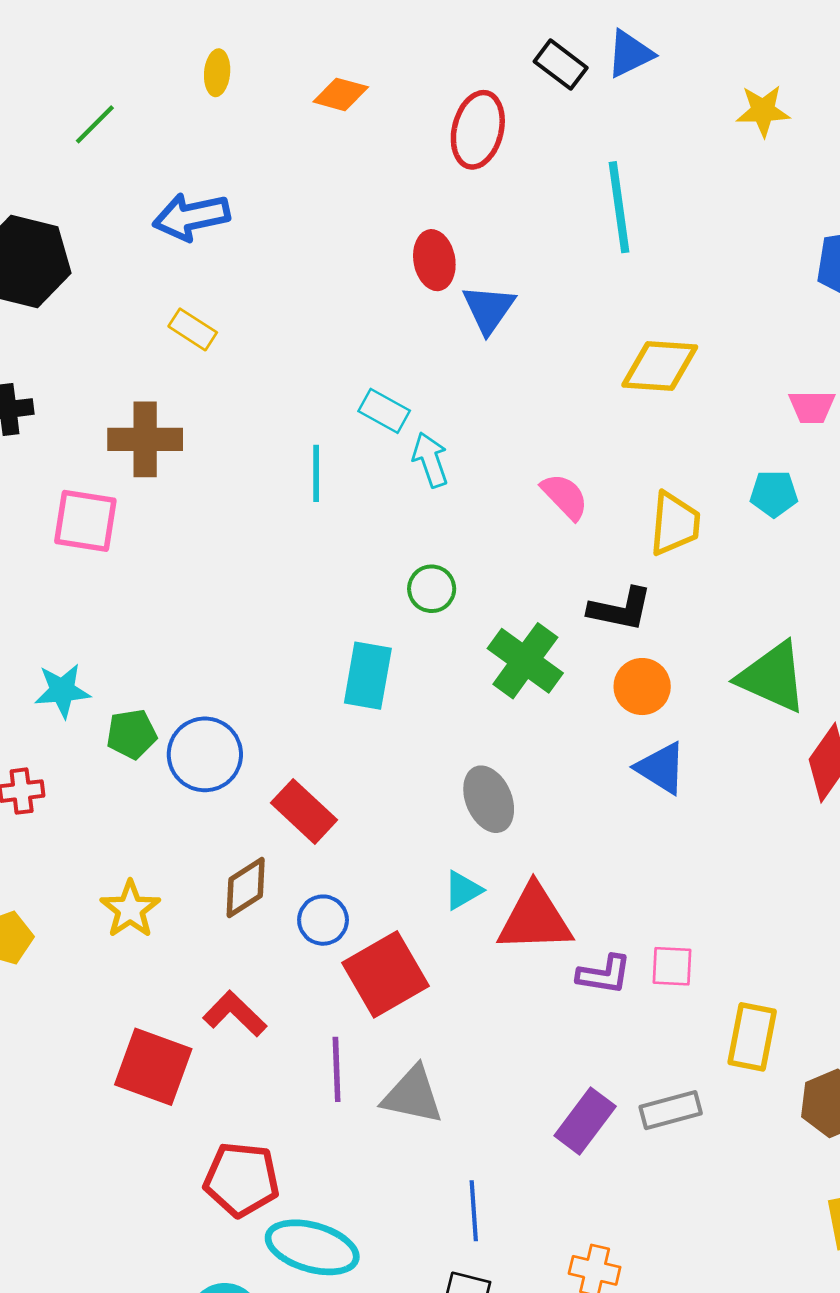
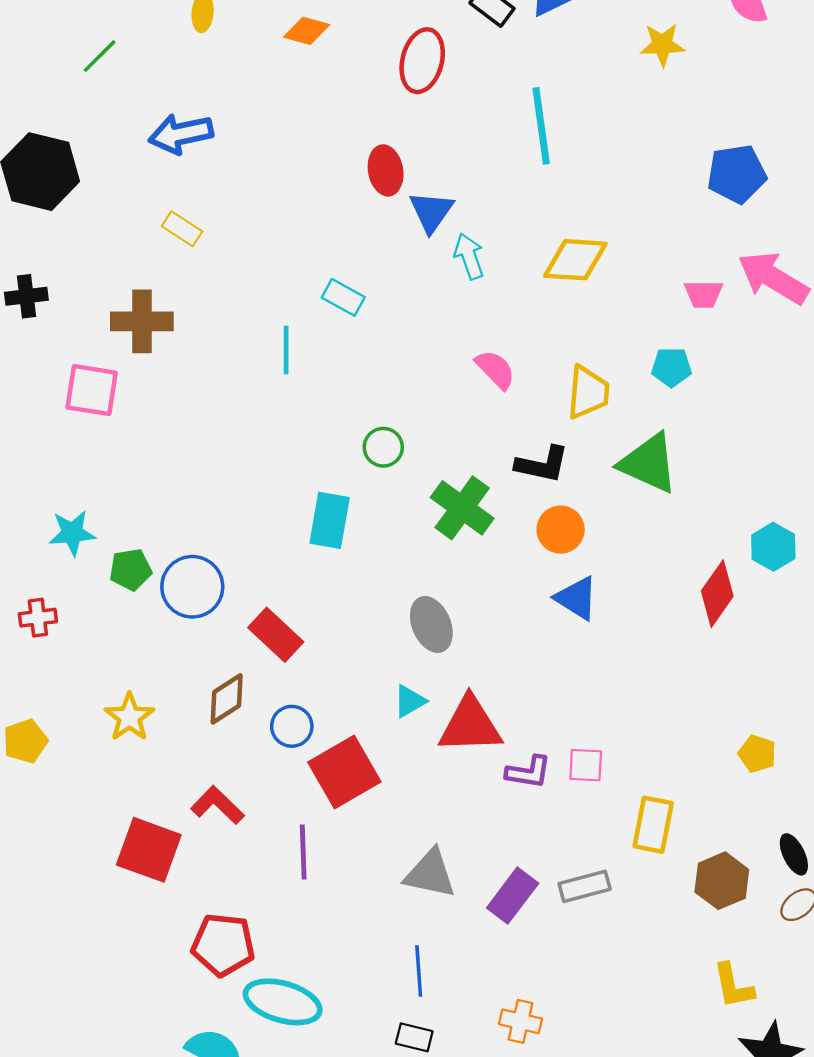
cyan arrow: (430, 460) -> (469, 256), moved
green triangle: (772, 677) -> (649, 463), moved
gray triangle: (413, 1095) -> (430, 874), moved

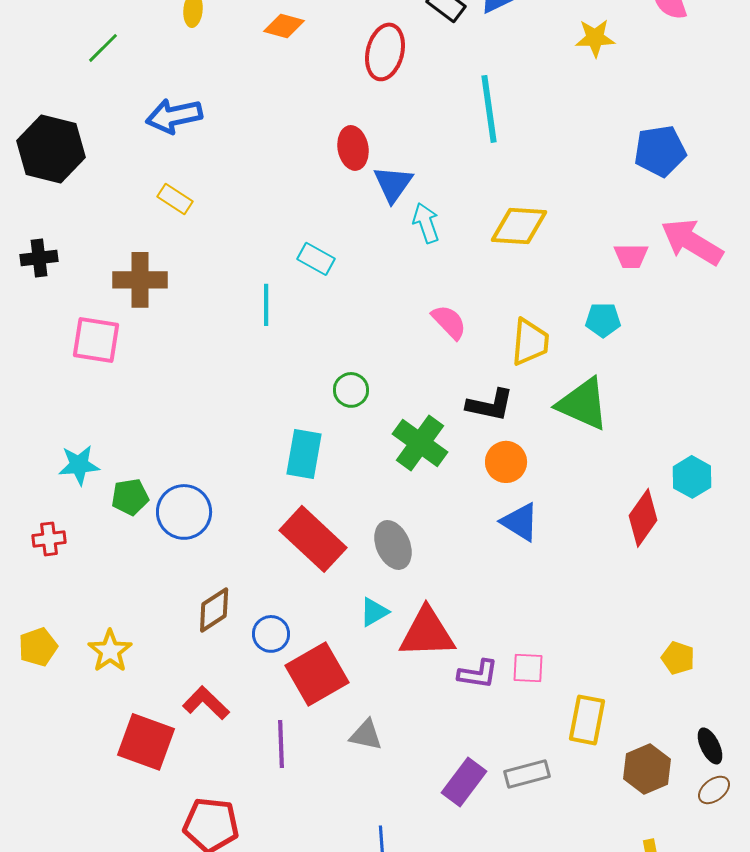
red rectangle: (276, 635) -> (313, 539), moved, size x1.4
yellow star: (129, 717) -> (110, 651), moved
gray triangle: (430, 874) -> (366, 735), moved, size x0.7

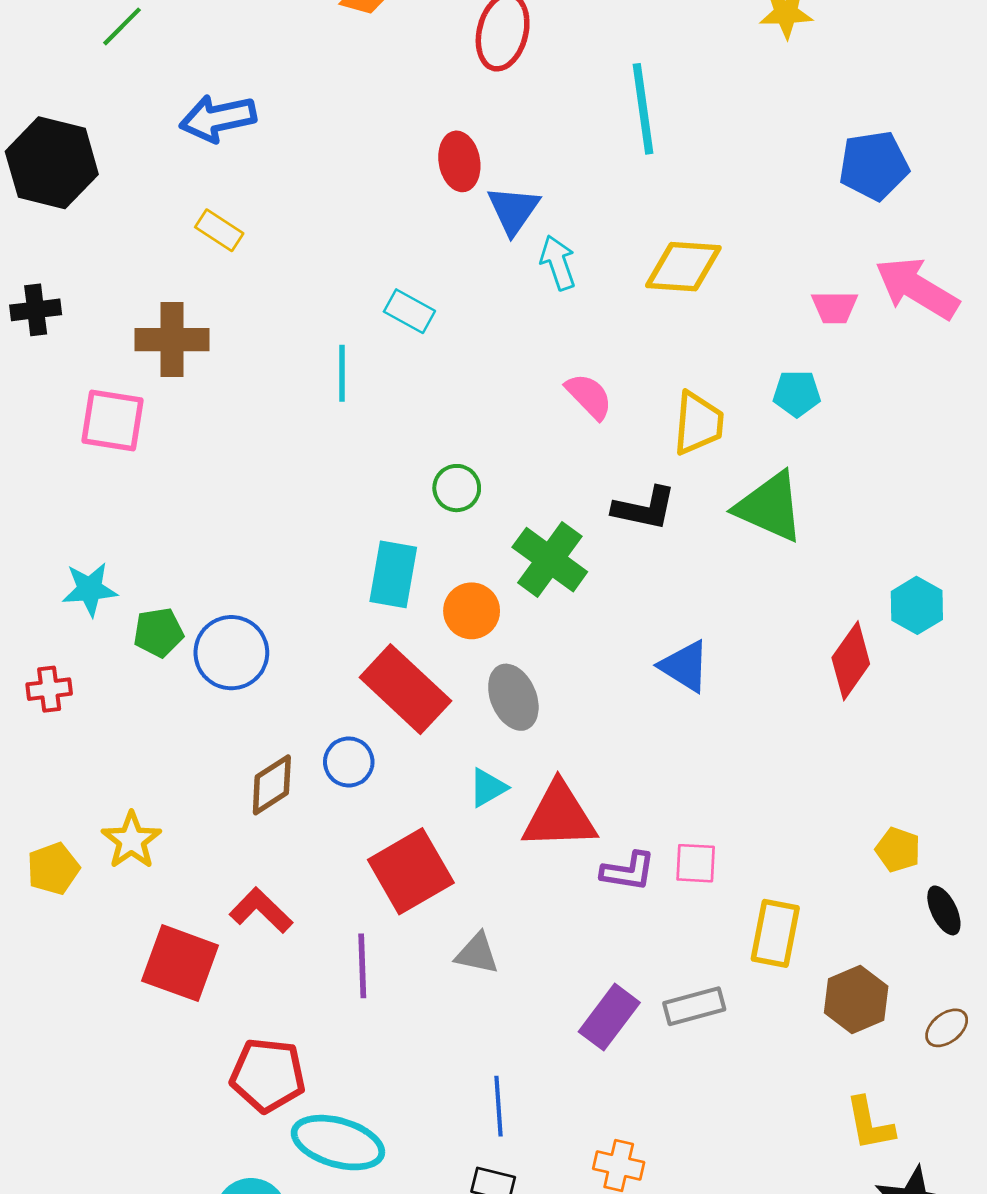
orange circle: (506, 462) -> (472, 611), moved
blue circle: (271, 634) -> (349, 762), moved
yellow pentagon: (38, 647) -> (53, 869), moved
black ellipse: (710, 746) -> (944, 910), moved

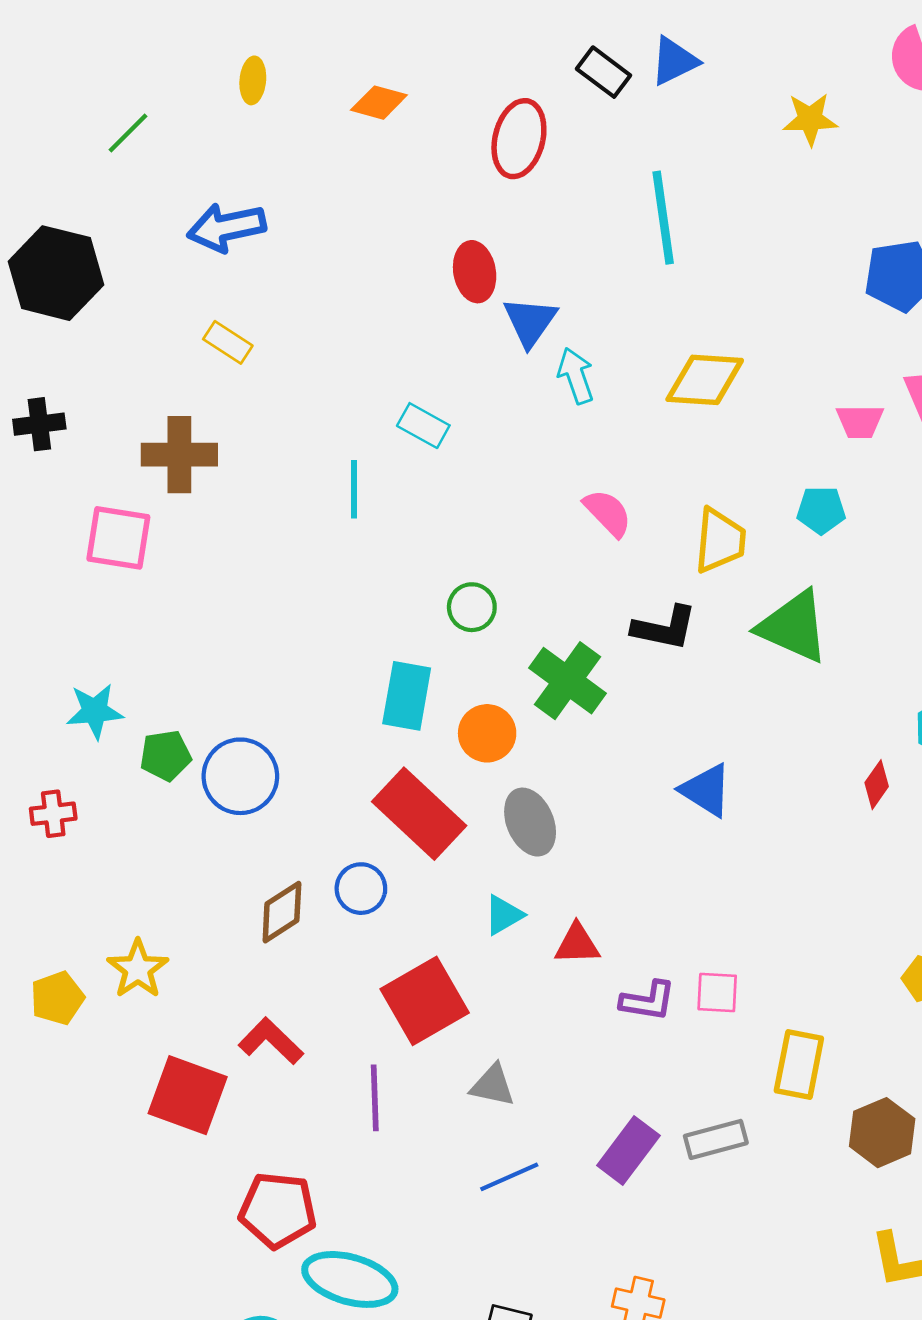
red diamond: (851, 661) -> (877, 785), size x0.6
red triangle: (559, 816) -> (577, 944), size x0.6
blue line: (499, 1106) -> (509, 1177), moved, turned 70

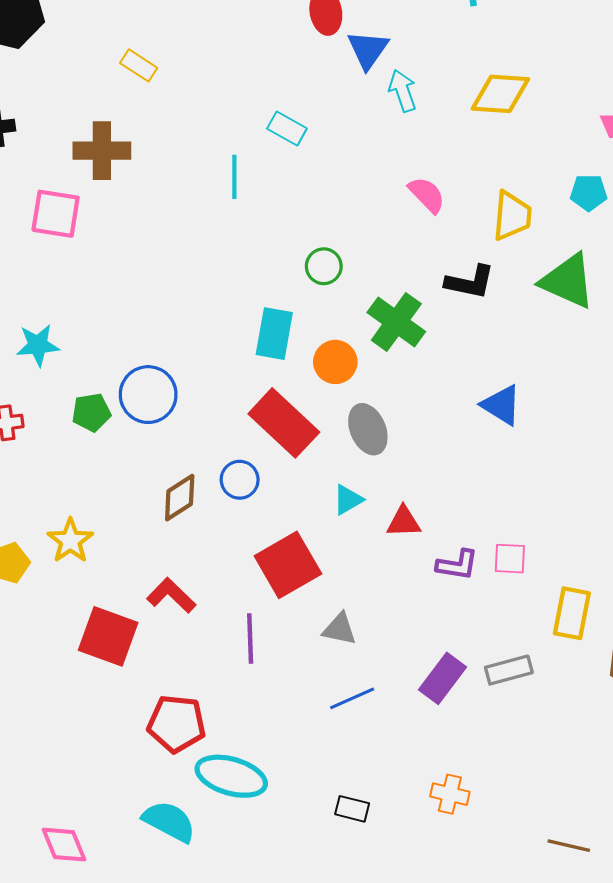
green pentagon: (165, 755) -> (91, 412), moved

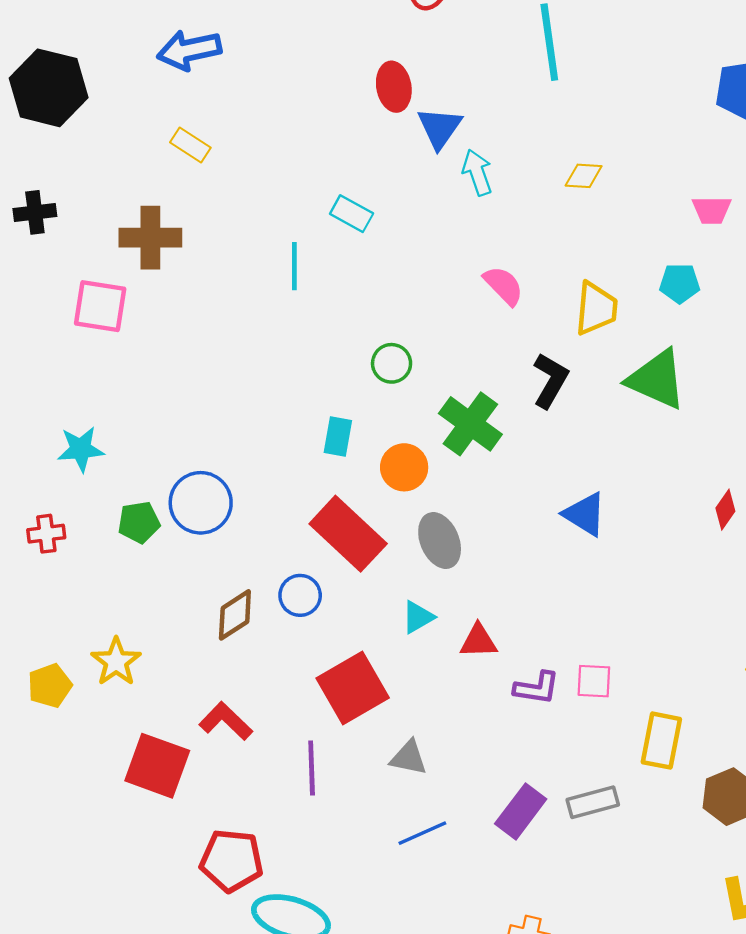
yellow diamond: (500, 94) -> (584, 176), size x0.6
black L-shape: (470, 282) -> (550, 380), turned -72
cyan rectangle: (274, 334) -> (338, 436), size x0.7

